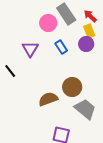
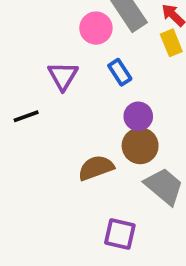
purple circle: (86, 44) -> (138, 116), moved
black line: (10, 71) -> (26, 116), turned -72

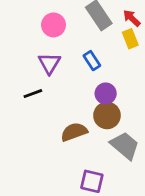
pink circle: (96, 28) -> (53, 25), moved
black line: (26, 116) -> (33, 94), moved

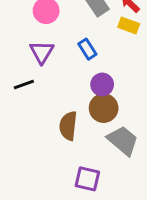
yellow rectangle: (130, 39) -> (129, 25), turned -48
brown semicircle: (74, 132) -> (68, 126), turned -64

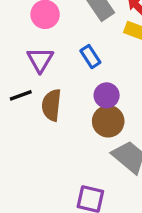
brown semicircle: (68, 126) -> (52, 105), moved

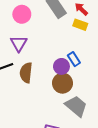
blue rectangle: (90, 57) -> (74, 59), moved

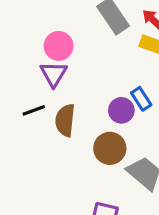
pink circle: (22, 14) -> (59, 46), moved
brown circle: (63, 83) -> (110, 148), moved

